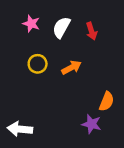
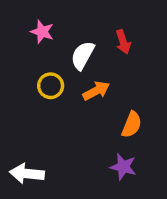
white semicircle: (61, 27) -> (83, 55), moved
orange semicircle: (107, 101) -> (132, 125), moved

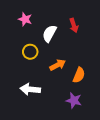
orange arrow: (96, 91) -> (58, 65), moved
white arrow: (27, 174) -> (30, 89), moved

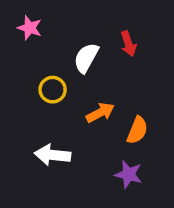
pink star: (25, 19) -> (30, 28), moved

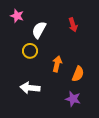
white semicircle: (86, 58) -> (39, 30), moved
orange arrow: (100, 113) -> (57, 64), turned -49

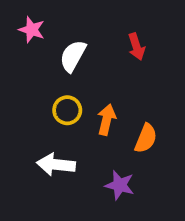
yellow circle: (30, 51) -> (67, 110), moved
purple star: (73, 99) -> (120, 185), moved

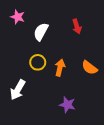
orange semicircle: (146, 138) -> (90, 68), moved, turned 105
white arrow: (56, 165) -> (18, 90), moved, turned -66

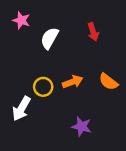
yellow circle: (38, 62) -> (43, 87), moved
orange arrow: (60, 68) -> (73, 82), turned 56

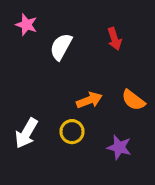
yellow circle: (43, 87) -> (72, 132), moved
purple star: (82, 127) -> (119, 147), moved

